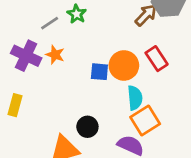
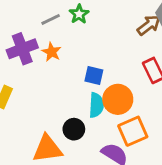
purple cross: (26, 56) -> (22, 49), turned 36
orange circle: (124, 65) -> (118, 99), moved
cyan semicircle: (135, 98) -> (96, 105), moved

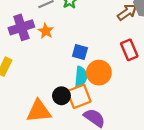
orange square: (133, 131) -> (79, 96), moved

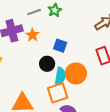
blue square: (80, 52) -> (60, 46), moved
black circle: (61, 96) -> (47, 64), moved

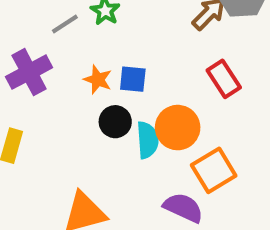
orange star: (32, 35) -> (98, 80), moved
orange square: (58, 93) -> (214, 170), moved

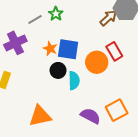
blue square: (133, 79) -> (68, 49), size x1.5
orange circle: (178, 128) -> (97, 62), moved
orange square: (214, 170) -> (117, 110), moved

